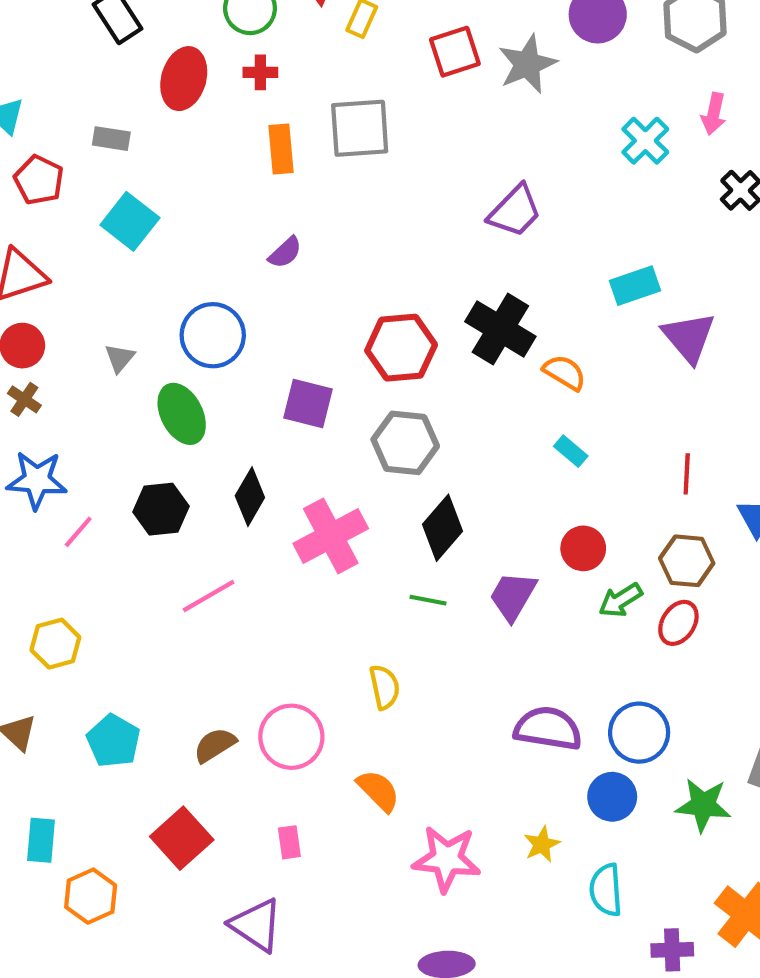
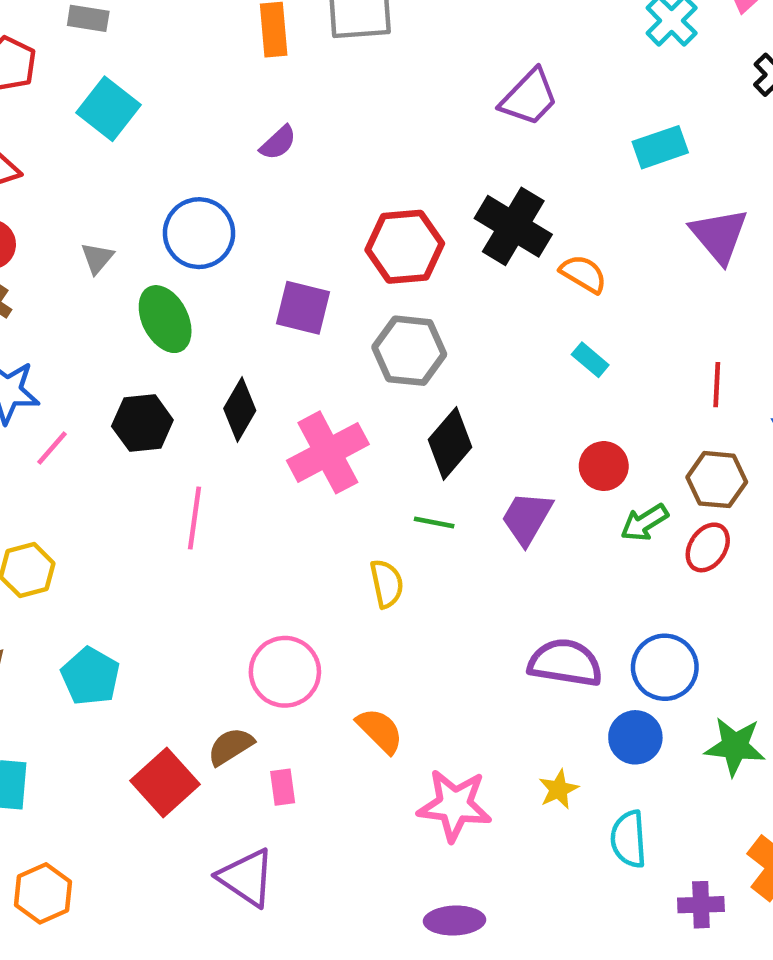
cyan rectangle: (635, 286) -> (660, 147), moved
pink line: (209, 596) -> (194, 518), turned -52
yellow semicircle: (385, 687) -> (387, 584), moved
brown semicircle: (215, 745) -> (231, 746), moved
orange hexagon: (91, 896) -> (43, 893), moved

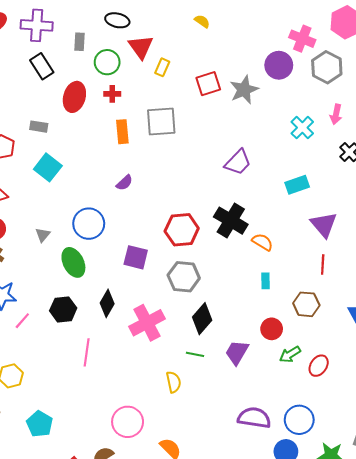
cyan rectangle: (590, 360) -> (265, 281), turned 49
red line: (717, 385) -> (323, 264), moved
brown hexagon: (717, 480) -> (306, 304), moved

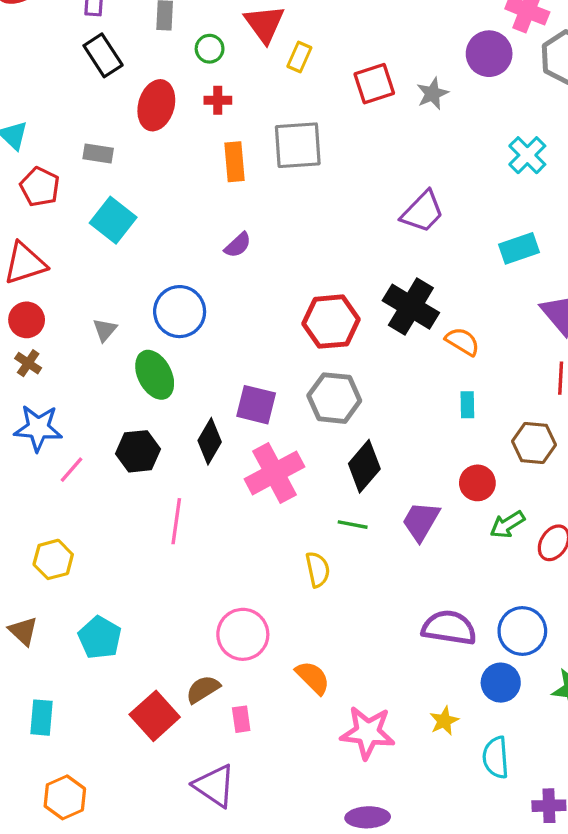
green circle: (107, 62) -> (210, 49), size x0.7
gray star: (244, 90) -> (432, 94), size x0.7
purple square: (136, 257) -> (256, 405), moved

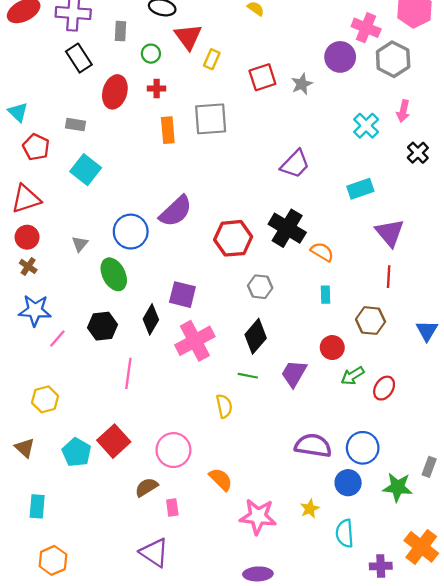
purple semicircle: (238, 245) -> (176, 211), moved, size x1.8
gray hexagon: (334, 398) -> (260, 287), moved, size x0.7
red square: (155, 716) -> (114, 441), moved

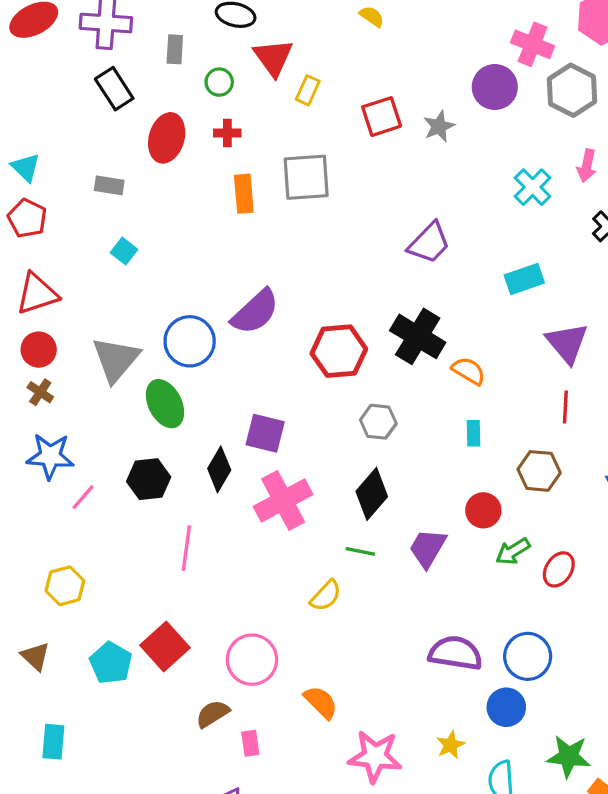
red pentagon: (36, 147) -> (27, 218), moved
cyan square: (86, 170) -> (124, 251), size x0.6
gray triangle: (80, 244) -> (116, 359), size x2.0
yellow semicircle: (224, 406) -> (326, 596), turned 55
green star: (398, 487) -> (569, 756), moved

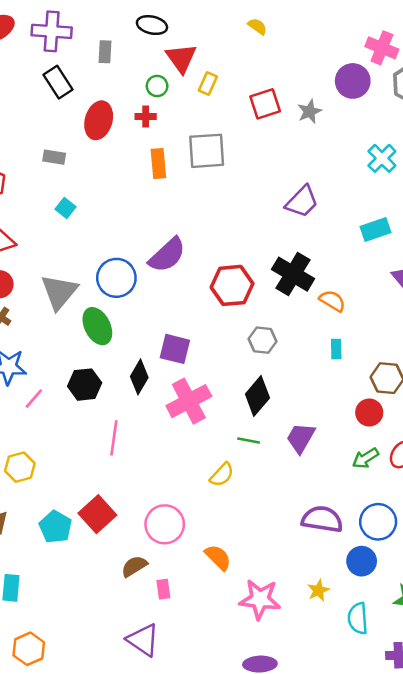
green circle: (219, 82) -> (157, 86), moved
red circle: (483, 510) -> (369, 413), moved
green arrow: (513, 551) -> (365, 458), moved

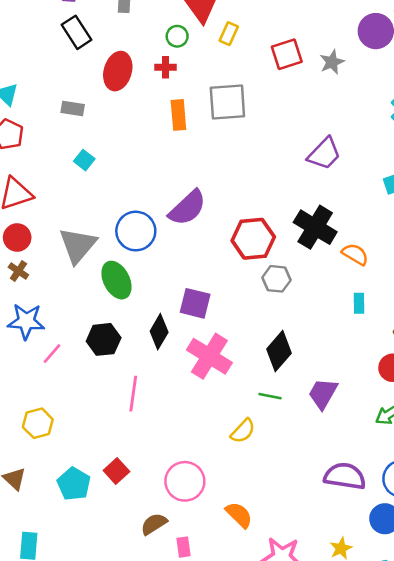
gray hexagon: (263, 340) -> (276, 279), moved
pink cross: (189, 401) -> (209, 356), turned -30
red square: (97, 514) -> (116, 471), size x0.7

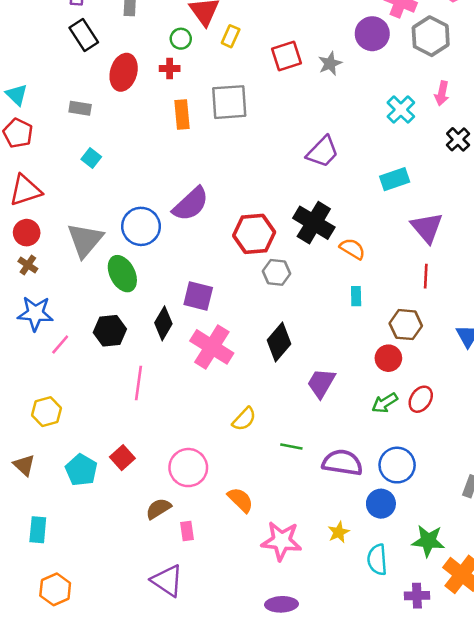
green line: (270, 396) -> (291, 446), moved

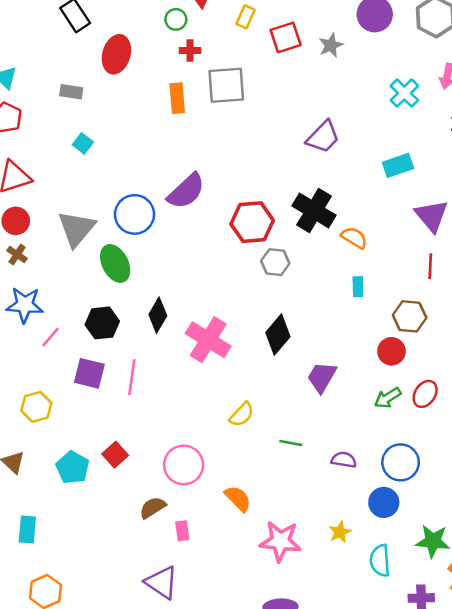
yellow rectangle: (231, 36) -> (246, 17), moved
red cross: (170, 69) -> (190, 50), moved
purple square: (198, 296) -> (89, 373), moved
purple semicircle: (342, 463) -> (344, 460), size x0.6

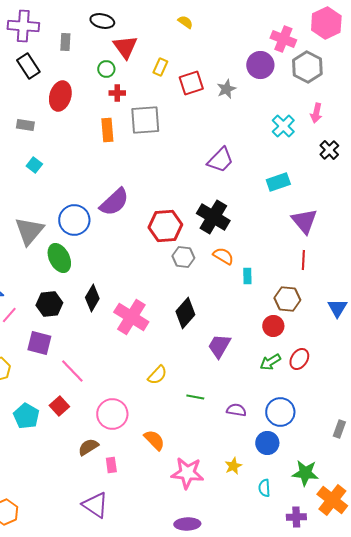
orange semicircle: (354, 238) -> (223, 256), moved
pink line: (132, 377) -> (72, 371), moved, turned -52
cyan semicircle: (380, 561) -> (264, 488), size x0.7

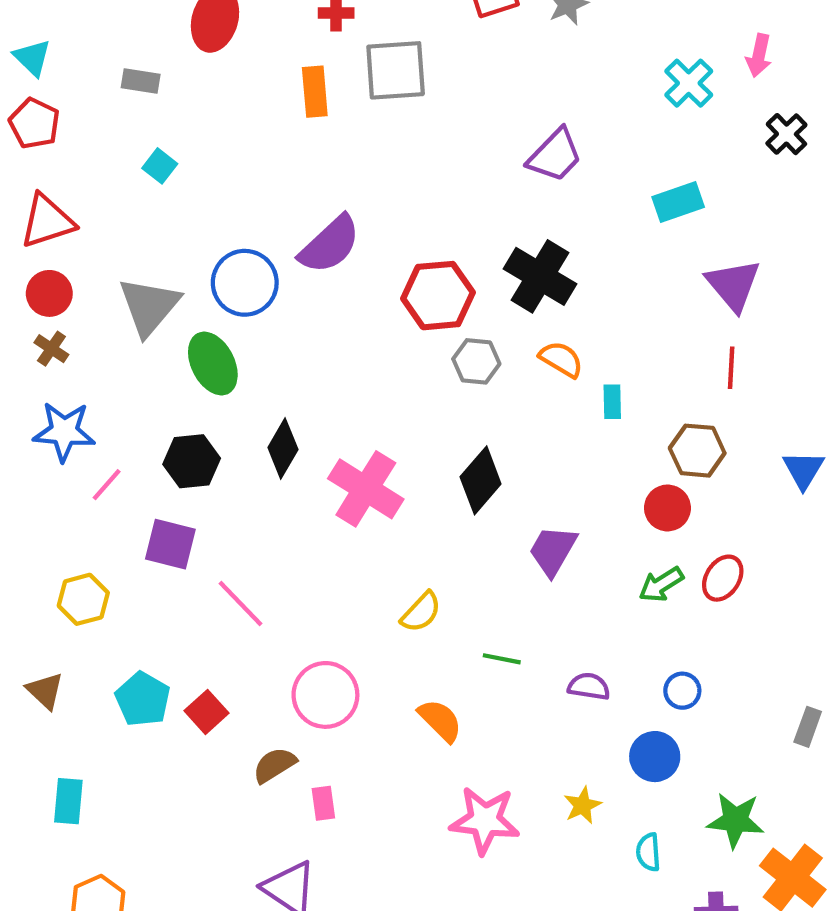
red square: (59, 406) -> (206, 712), moved
blue circle: (280, 412) -> (682, 691), size x0.6
orange semicircle: (154, 440) -> (440, 720), moved

